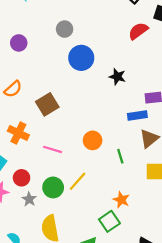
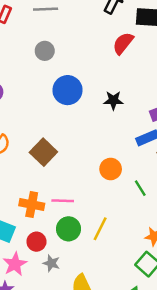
gray circle: (65, 29) -> (45, 51), moved
orange cross: (18, 133) -> (32, 205), moved
orange circle: (93, 140) -> (111, 169), moved
green circle: (53, 187) -> (69, 229), moved

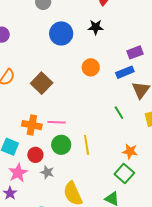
black star: (113, 100) -> (96, 27), moved
orange circle: (111, 169) -> (91, 67), moved
yellow line: (100, 229) -> (87, 145), turned -36

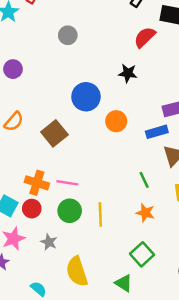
blue circle: (61, 33) -> (86, 97), moved
orange star: (130, 151) -> (145, 213), moved
red circle: (35, 155) -> (32, 209), moved

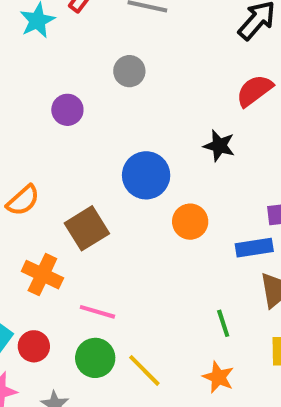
purple circle: (13, 69) -> (67, 110), moved
orange cross: (37, 183) -> (42, 275), moved
yellow line: (100, 214) -> (144, 370), turned -50

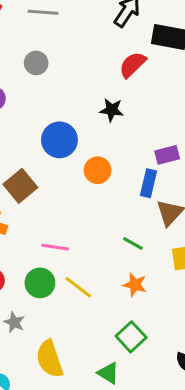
blue rectangle: (254, 248) -> (149, 183), turned -60
pink line: (97, 312) -> (55, 247), moved
green line: (223, 323) -> (133, 244), turned -35

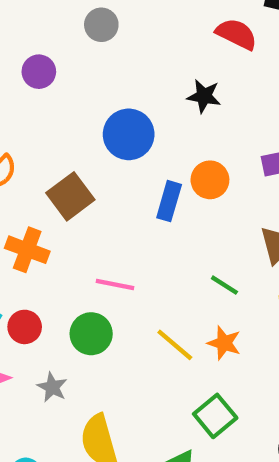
red semicircle: (132, 65) -> (236, 34), turned 68
orange circle: (98, 170) -> (210, 180), moved
blue rectangle: (149, 183) -> (169, 201), moved
yellow line: (78, 287) -> (175, 345), moved

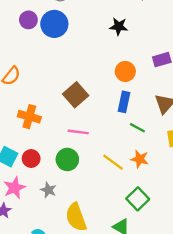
blue circle: (129, 134) -> (54, 24), moved
brown square: (70, 196) -> (76, 95), moved
blue rectangle: (169, 201) -> (124, 102), moved

